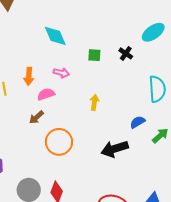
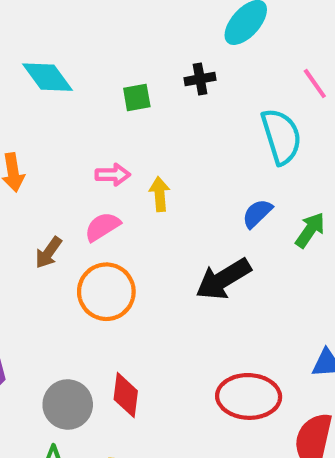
black cross: (126, 53) -> (200, 79), turned -32
pink arrow: (61, 73) -> (113, 175), moved
pink semicircle: (46, 94) -> (102, 227), moved

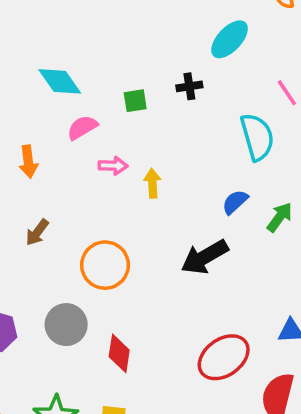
pink semicircle: (102, 227) -> (82, 128), moved
brown arrow: (49, 253) -> (37, 232), moved
red ellipse: (249, 396) -> (224, 357), turned -39
gray circle: (68, 404) -> (66, 325), moved

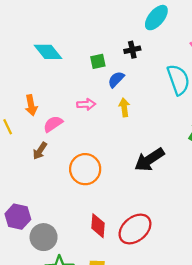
pink semicircle: (82, 128) -> (53, 124), moved
yellow arrow: (152, 183) -> (124, 107), moved
blue semicircle: (235, 202) -> (116, 79), moved
gray circle: (66, 325) -> (44, 237), moved
red ellipse: (224, 357) -> (135, 229), moved

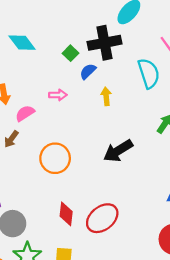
black cross: (132, 50) -> (104, 43), size x2.0
green square: (98, 61) -> (70, 53), turned -35
yellow arrow: (124, 107) -> (106, 96), moved

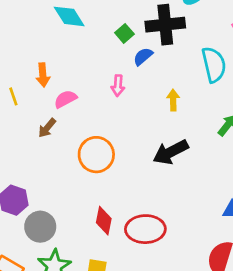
pink arrow: (58, 95) -> (118, 86), moved, turned 90
yellow arrow: (106, 96) -> (173, 100), moved
red ellipse: (102, 218) -> (145, 229), turned 32

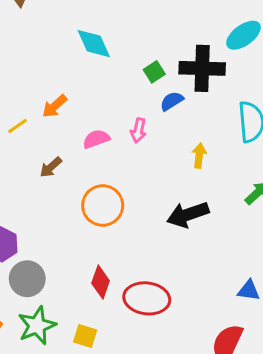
orange arrow: (43, 75) -> (55, 106), turned 45
yellow line: (13, 96) -> (18, 126), turned 66
pink semicircle: (65, 99) -> (96, 139), moved

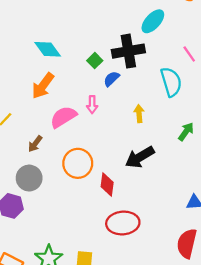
orange arrow: (55, 106) -> (43, 86), moved, size x1.4
pink semicircle: (96, 139) -> (63, 117), size x1.4
gray circle: (27, 279) -> (29, 178), moved
red diamond: (101, 282) -> (107, 185), moved

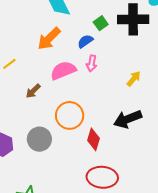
blue semicircle: (111, 79) -> (85, 41), moved
yellow arrow: (139, 114) -> (134, 79), turned 35
gray circle: (29, 178) -> (39, 139), moved

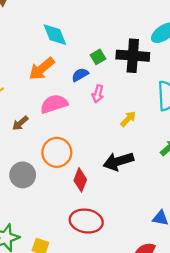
pink arrow: (92, 63) -> (98, 94), moved

